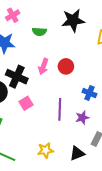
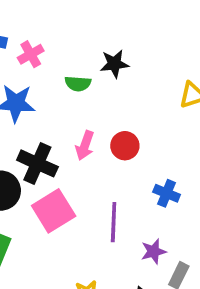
black star: (73, 20) -> (114, 64), moved, size x0.7
pink square: (26, 103) -> (54, 211), size x1.6
purple star: (82, 118) -> (153, 251), moved

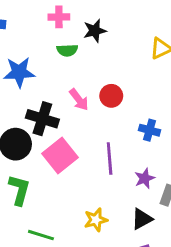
pink cross: (31, 54) -> (59, 17), moved, turned 36
pink arrow: (85, 146) -> (79, 100), turned -50

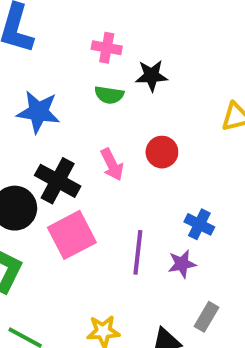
red circle: (111, 96) -> (162, 152), moved
purple star: (145, 178) -> (182, 264), moved

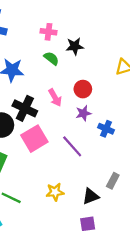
green semicircle: (109, 95) -> (51, 58), turned -147
purple line: (138, 252) -> (72, 146), turned -45
purple star: (182, 264) -> (83, 113), moved

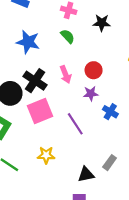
black star: (75, 46) -> (102, 23), moved
yellow star: (55, 192) -> (46, 155), moved

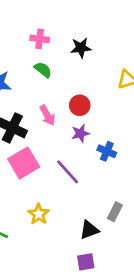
yellow star: (46, 155) -> (39, 214), turned -30

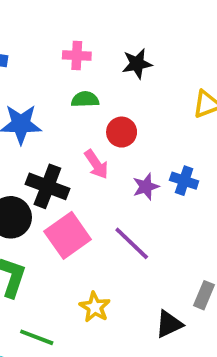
green semicircle: (43, 70) -> (85, 99), turned -36
red circle: (80, 105) -> (122, 132), moved
blue cross: (107, 151) -> (184, 181), moved

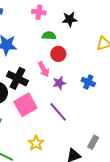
green semicircle: (85, 99) -> (49, 36), moved
purple star: (146, 187) -> (59, 83), moved

